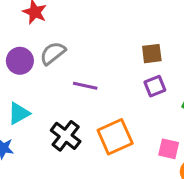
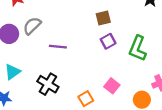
orange square: (115, 137) -> (86, 99), moved, size x0.6
pink square: (169, 149) -> (112, 86), moved, turned 32

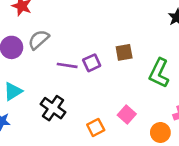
brown square: (103, 18) -> (124, 52), moved
purple square: (108, 41) -> (92, 63), moved

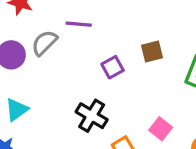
purple line: (67, 65) -> (79, 24), moved
black cross: (53, 108) -> (92, 116), moved

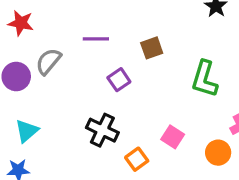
purple line: (79, 24) -> (96, 39), moved
brown square: (152, 52) -> (152, 48), moved

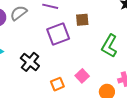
purple square: (119, 80) -> (58, 34), size x1.6
black cross: (102, 130) -> (30, 62), moved

